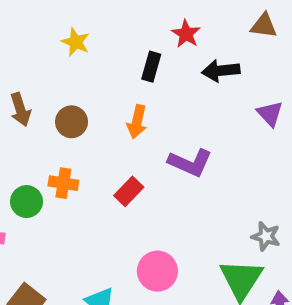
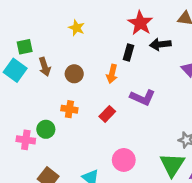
red star: (186, 34) -> (140, 23), size x1.5
black rectangle: (151, 67) -> (128, 53), moved
green circle: (27, 202) -> (46, 129), moved

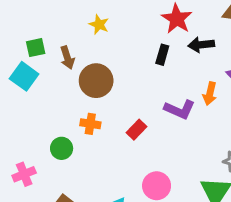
brown arrow: (45, 67) -> (67, 58), moved
brown circle: (74, 74) -> (96, 81), size x1.5
orange arrow: (112, 74) -> (210, 94), moved
pink cross: (26, 140) -> (24, 174), moved, turned -30

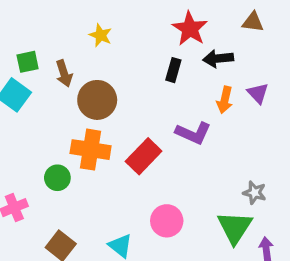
orange arrow: (210, 94) -> (225, 100), moved
orange cross: (90, 124) -> (91, 150), size x1.6
red rectangle: (136, 130) -> (144, 156), size x1.5

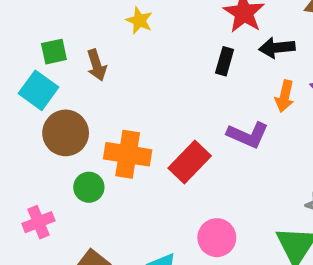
brown circle: (97, 100) -> (66, 133), moved

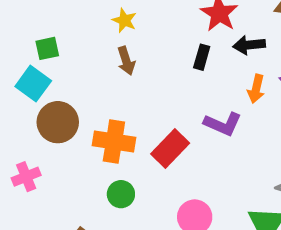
brown arrow: (97, 65) -> (126, 61), moved
green circle: (89, 187) -> (121, 194), moved
pink cross: (38, 222) -> (26, 177), moved

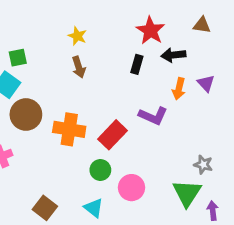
green circle: (121, 194) -> (100, 170), moved

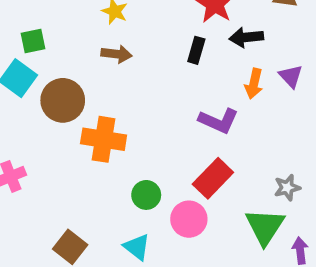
brown arrow: (79, 67) -> (117, 54), turned -65
brown circle: (26, 114) -> (63, 100), moved
red rectangle: (113, 135) -> (213, 178), moved
gray star: (203, 165) -> (287, 188), turned -30

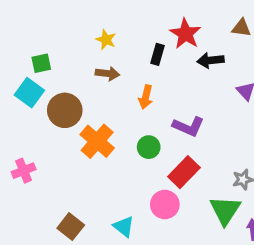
black rectangle: (196, 50) -> (157, 54), moved
orange arrow: (254, 84) -> (146, 97), moved
orange cross: (104, 139) -> (97, 141), turned 32
green circle: (146, 195) -> (149, 147), moved

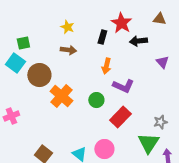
orange arrow: (146, 97) -> (106, 66), moved
pink circle: (165, 205) -> (104, 149), moved

